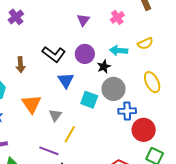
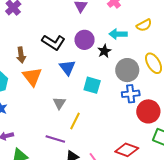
gray circle: (113, 89) -> (127, 70), moved
orange triangle: (31, 104) -> (32, 77), moved

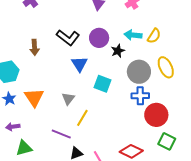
yellow semicircle: (144, 25) -> (154, 36), moved, turned -35
orange triangle: (32, 77) -> (34, 97), moved

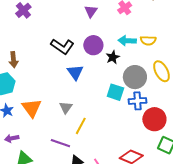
yellow semicircle: (154, 36) -> (148, 40), turned 63
brown arrow: (34, 47) -> (13, 60), moved
cyan square: (103, 84) -> (115, 92), moved

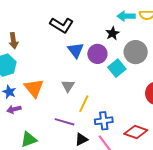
purple circle: (93, 45) -> (97, 54), moved
cyan square: (115, 92) -> (117, 68), turned 36
blue cross: (137, 101) -> (104, 121), moved
purple arrow: (12, 138) -> (14, 109), moved

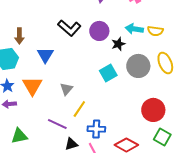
blue triangle: (76, 50) -> (45, 55), moved
purple circle: (97, 54) -> (99, 31), moved
cyan square: (117, 68) -> (108, 73), moved

